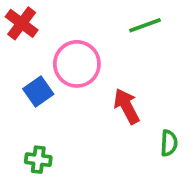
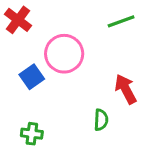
red arrow: (127, 106) -> (126, 89), moved
green semicircle: (169, 143) -> (101, 120), moved

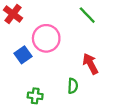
green line: (121, 21) -> (87, 15), turned 66
green cross: (32, 134) -> (35, 96), moved

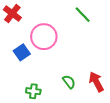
red arrow: (90, 64) -> (96, 82), moved
green semicircle: (73, 86) -> (69, 82), turned -40

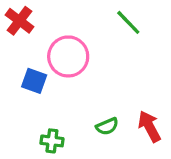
blue square: (22, 52) -> (34, 81), turned -35
green semicircle: (69, 82) -> (107, 126), turned 104

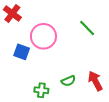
green line: (128, 22) -> (87, 28), moved
green cross: (52, 141) -> (41, 90), moved

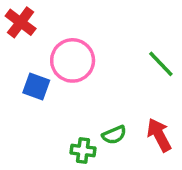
green line: (87, 28) -> (161, 64), moved
green cross: (41, 90) -> (83, 151), moved

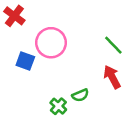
red arrow: (159, 135) -> (112, 77), moved
green cross: (83, 151) -> (58, 106), turned 35

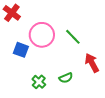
green line: (113, 45) -> (73, 37), moved
green cross: (58, 106) -> (39, 82), moved

